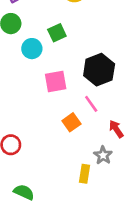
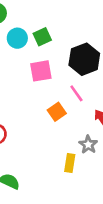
green square: (57, 33) -> (42, 37), moved

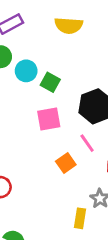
green square: (42, 37) -> (50, 82), turned -36
cyan circle: (17, 38) -> (26, 71), moved

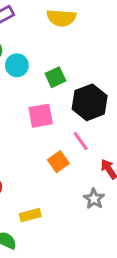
green square: (50, 82) -> (55, 77), moved, turned 36
yellow rectangle: (80, 218) -> (30, 215), moved, turned 66

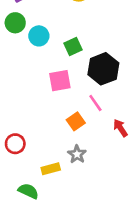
gray star: (94, 199) -> (77, 154), moved

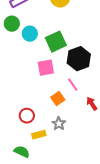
green square: (73, 46) -> (56, 42), size x1.5
red circle: (15, 144) -> (27, 116), moved

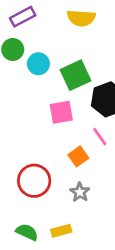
red circle: (27, 116) -> (34, 181), size x1.5
yellow rectangle: (39, 135) -> (61, 231), moved

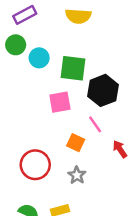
green square: (75, 75) -> (73, 68), turned 32
orange square: (78, 156) -> (76, 143), turned -30

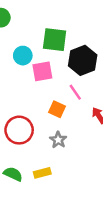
cyan circle: (39, 58) -> (23, 56), moved

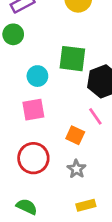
pink square: (42, 71) -> (33, 110), moved
yellow rectangle: (42, 173) -> (86, 205), moved

